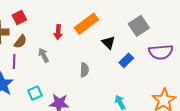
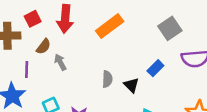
red arrow: (58, 32) -> (65, 19), moved, size x1.6
brown semicircle: (20, 42) -> (43, 47), moved
black triangle: (108, 43) -> (131, 85), moved

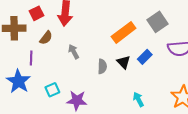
orange rectangle: (110, 26) -> (124, 32), moved
gray arrow: (60, 62) -> (74, 52), moved
black triangle: (131, 85) -> (124, 62), moved

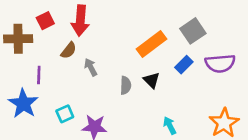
brown semicircle: (46, 38) -> (69, 50), moved
blue rectangle: (145, 57) -> (184, 65), moved

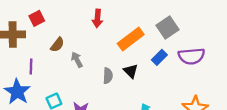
red arrow: (80, 21) -> (97, 18), moved, size x0.7

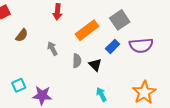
gray arrow: (77, 60) -> (52, 49), moved
black triangle: (131, 71) -> (95, 65), moved
gray semicircle: (108, 76) -> (77, 61), moved

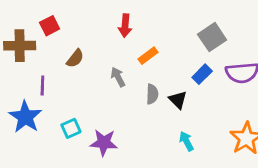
orange rectangle: (87, 30) -> (148, 56), moved, size x0.6

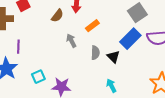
brown semicircle: (75, 58) -> (57, 16), moved
blue rectangle: (202, 74) -> (130, 39), size x1.5
cyan arrow: (186, 141) -> (111, 86), moved

